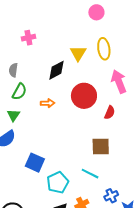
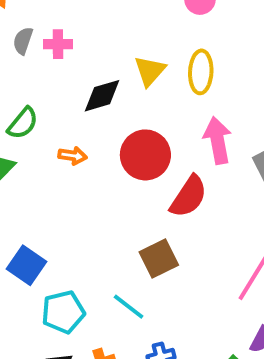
pink cross: (28, 38) -> (58, 44), moved
gray semicircle: (13, 70) -> (23, 41), moved
red semicircle: (110, 113) -> (189, 197), size x1.6
brown square: (101, 146) -> (159, 259), turned -36

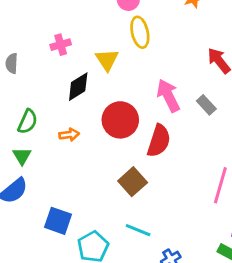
pink cross: (58, 44) -> (61, 45), moved
yellow ellipse: (201, 72) -> (140, 32), moved
brown square: (159, 259) -> (133, 182), moved

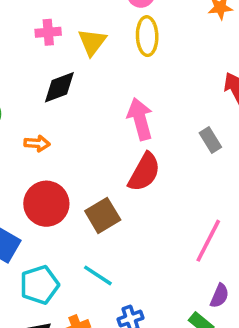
yellow triangle: (107, 60) -> (92, 42), moved
pink arrow: (168, 96) -> (140, 119), moved
red circle: (120, 120) -> (46, 204), moved

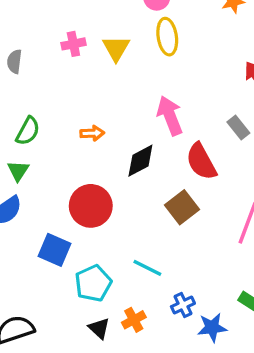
black diamond: (59, 87) -> (140, 161), moved
orange arrow: (37, 143) -> (92, 133), moved
red semicircle: (144, 172) -> (201, 162), moved, turned 129
brown square: (103, 215) -> (182, 207), moved

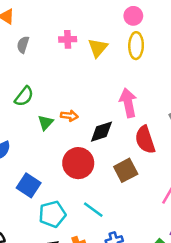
orange arrow: (92, 133) -> (69, 116), moved
green triangle: (18, 171) -> (46, 123), moved
red circle: (91, 206) -> (78, 163), moved

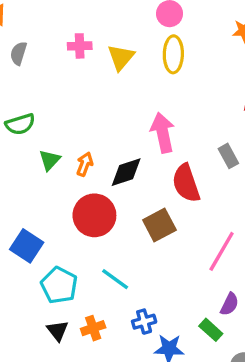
green semicircle: (24, 96) -> (20, 124), turned 35
orange arrow: (69, 116) -> (85, 164), moved, turned -77
cyan pentagon: (52, 214) -> (59, 285), turned -30

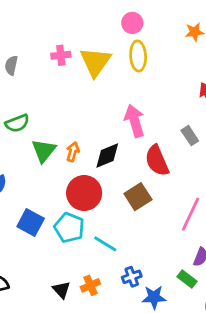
yellow triangle: (121, 57) -> (95, 62), size x1.4
green triangle: (50, 160) -> (44, 151), size x1.4
cyan pentagon: (59, 285) -> (69, 228), moved

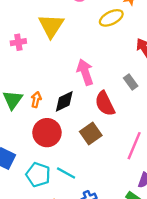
pink cross: (61, 55) -> (18, 42), moved
yellow ellipse: (138, 56) -> (111, 18), moved, turned 70
cyan pentagon: (69, 228) -> (38, 175), moved

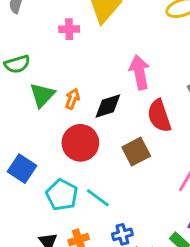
pink cross: (18, 42) -> (69, 29), moved

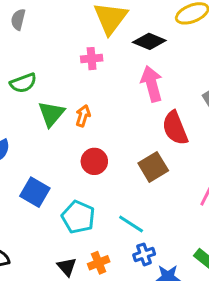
pink cross: (69, 29) -> (92, 59), moved
black diamond: (108, 106) -> (149, 41), moved, turned 44
red circle: (80, 143) -> (94, 161), size x0.7
cyan line: (98, 198) -> (131, 224), moved

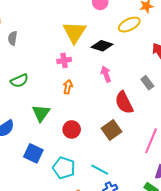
pink arrow: (152, 84) -> (106, 74), size x0.7
green triangle: (51, 114) -> (41, 113), moved
orange arrow: (83, 116) -> (68, 87), moved

